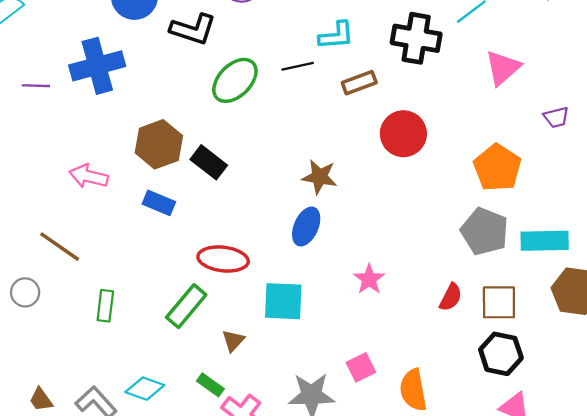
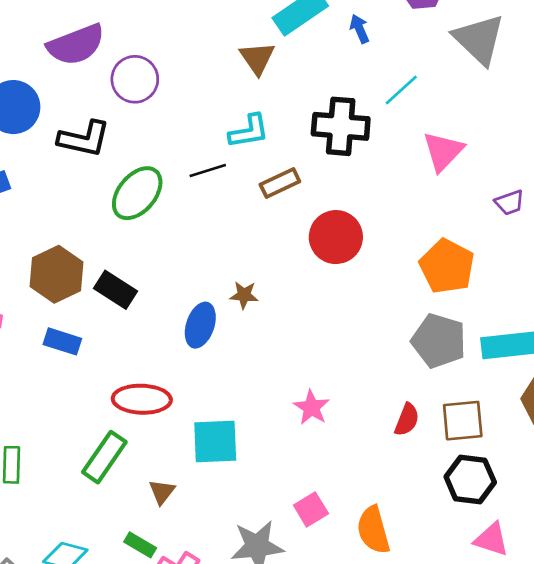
brown star: (319, 177) -> (244, 295), size x0.7
blue ellipse: (306, 227) -> (200, 325), moved

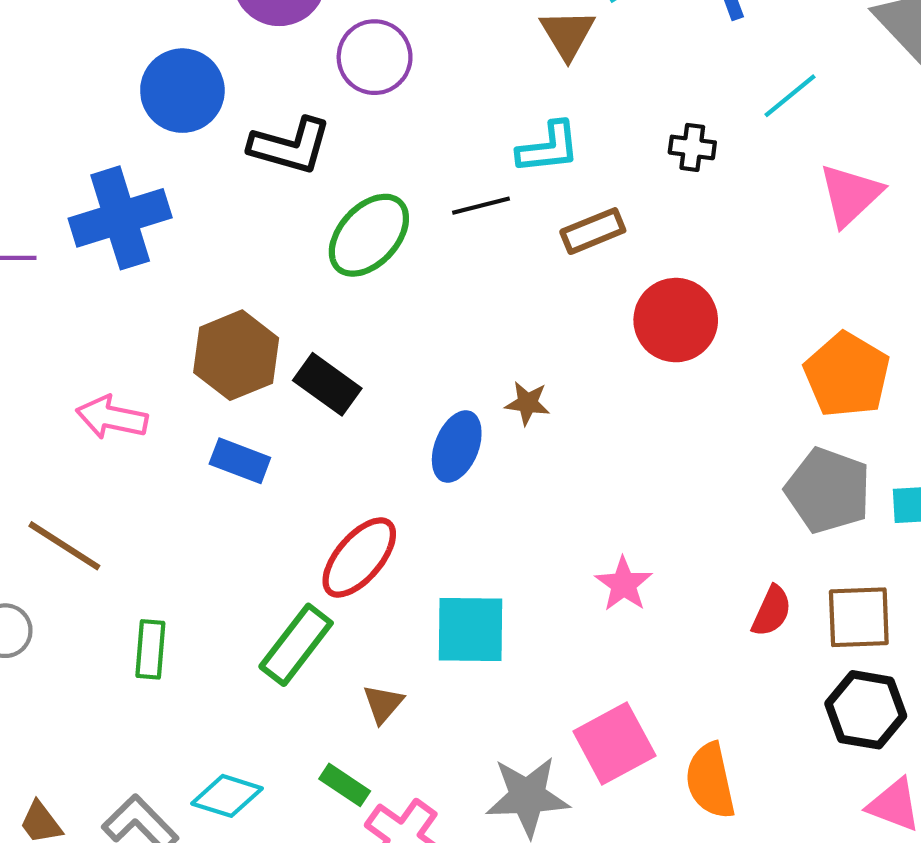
black cross: (341, 126) -> (692, 147), size x0.5
red ellipse: (142, 399) -> (359, 557), turned -54
pink square: (311, 509) -> (614, 744), size x1.5

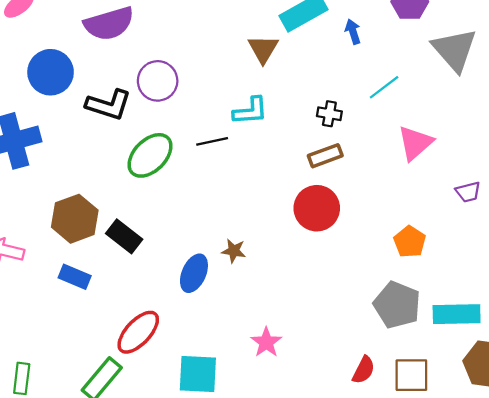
purple circle: (375, 57) -> (158, 81), moved
brown rectangle: (593, 231) -> (325, 156), moved
orange pentagon: (847, 375) -> (410, 242), size x0.7
pink star: (624, 584) -> (266, 342), moved

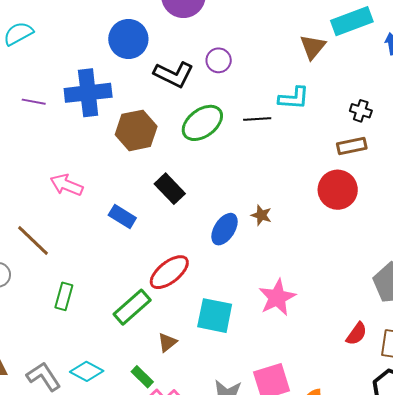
purple circle: (158, 81) -> (219, 60), size x0.7
brown hexagon: (75, 219) -> (136, 130), moved
pink star: (266, 342) -> (277, 297), size x1.4

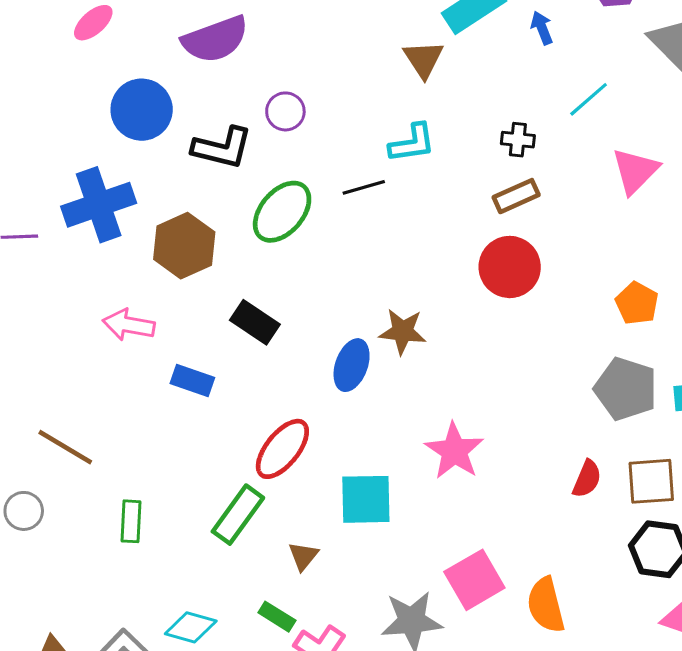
pink arrow: (66, 185) -> (129, 325), moved
brown star: (261, 215) -> (403, 332), size x1.4

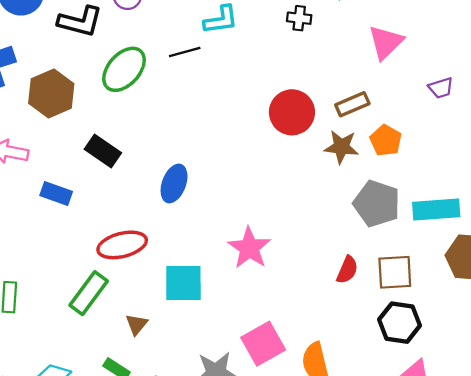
brown rectangle: (516, 196) -> (352, 104), moved
brown star: (403, 332) -> (341, 147), moved
red ellipse: (282, 449) -> (122, 245), turned 36

